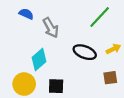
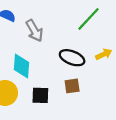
cyan diamond: (39, 60) -> (21, 66), turned -45
brown square: (110, 78) -> (72, 86), moved

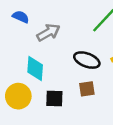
gray arrow: (34, 31) -> (48, 32), turned -90

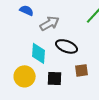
black ellipse: (87, 60) -> (67, 46), moved

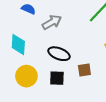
black ellipse: (67, 46) -> (59, 54), moved
cyan diamond: (39, 53) -> (18, 45), moved

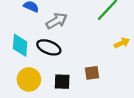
black ellipse: (59, 54) -> (49, 47), moved

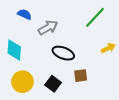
black ellipse: (49, 47) -> (63, 53), moved
black square: (62, 82) -> (53, 84), turned 35

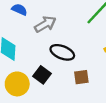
black square: (53, 84) -> (42, 75), moved

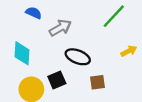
black square: (42, 75) -> (57, 80), turned 30

